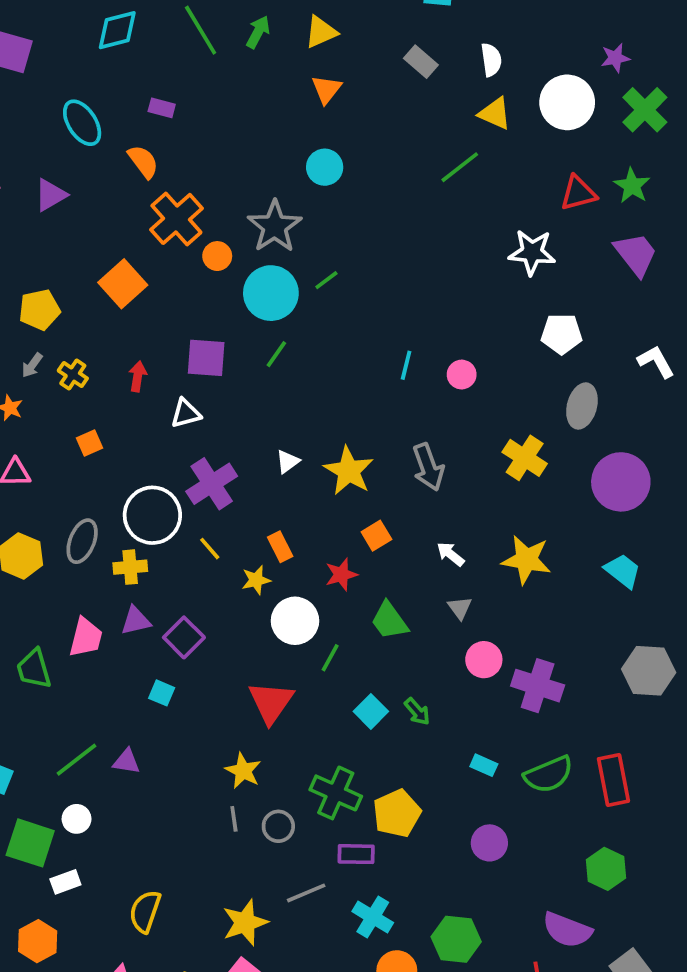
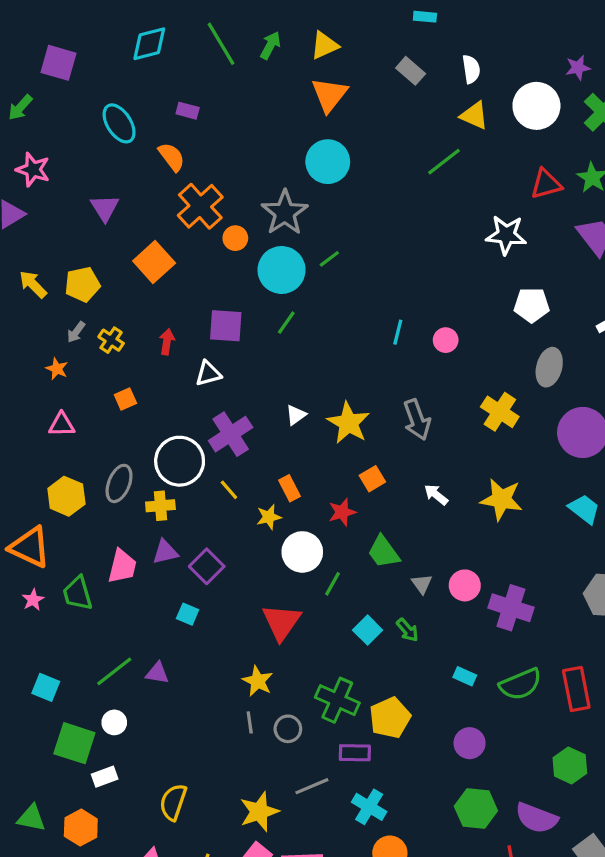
orange triangle: (326, 89) -> (329, 95), size x1.4
cyan circle: (325, 167) -> (328, 162), size x1.4
purple triangle: (51, 195) -> (105, 208), moved, turned -32
gray triangle: (460, 608) -> (422, 584), moved
green hexagon: (456, 939) -> (476, 808), moved

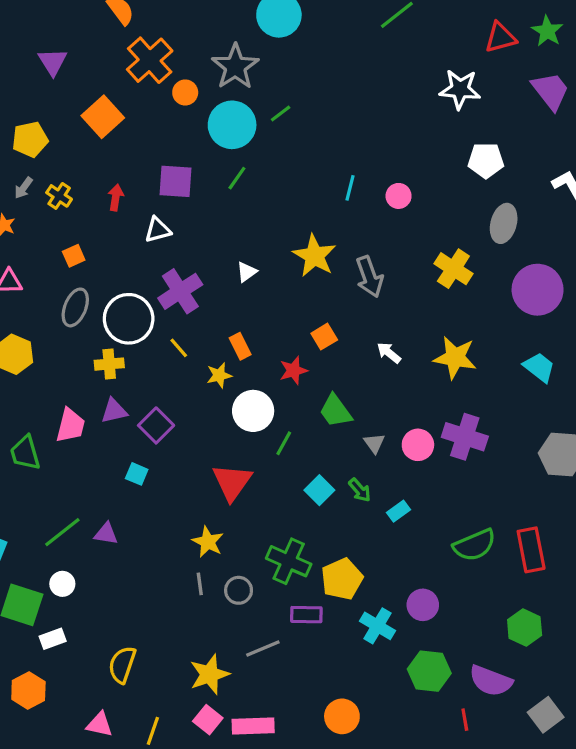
yellow star: (348, 423) -> (314, 256), moved
gray ellipse: (119, 483) -> (75, 307), moved
purple cross: (511, 608) -> (465, 437), moved
cyan rectangle: (465, 676) -> (399, 511), moved, turned -60
cyan cross: (369, 807) -> (378, 626), moved

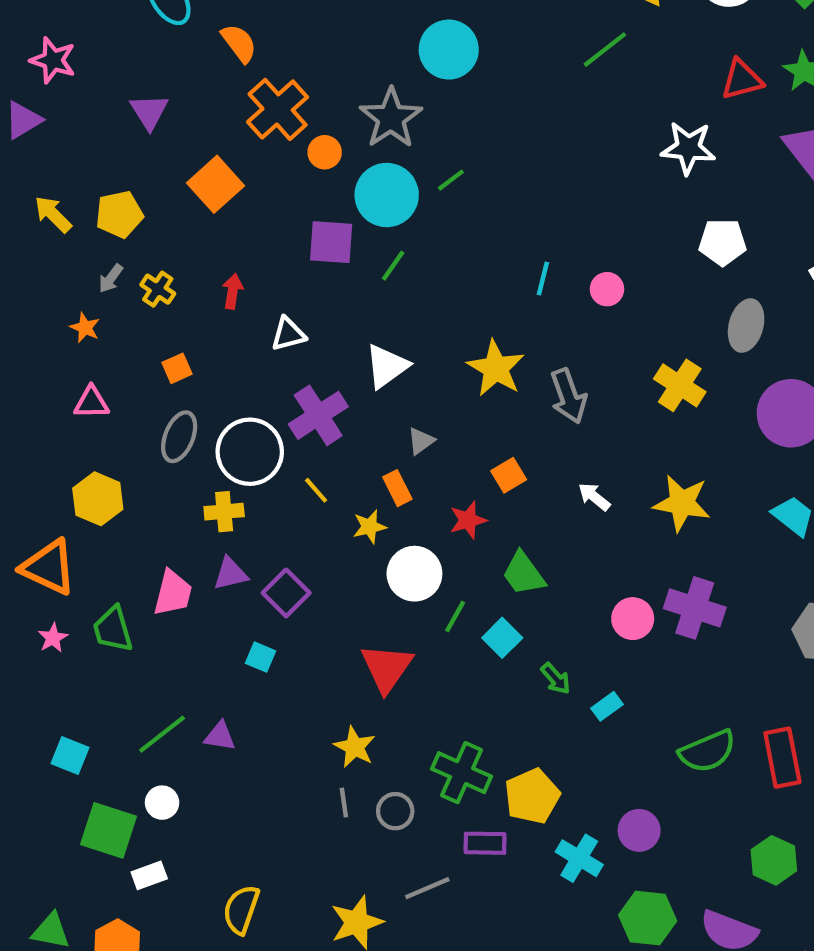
purple square: (175, 181) -> (331, 242), moved
white triangle: (247, 272) -> (387, 366), moved, size x1.6
gray triangle: (374, 443) -> (421, 441), moved, turned 30
cyan square: (319, 490) -> (502, 638), moved

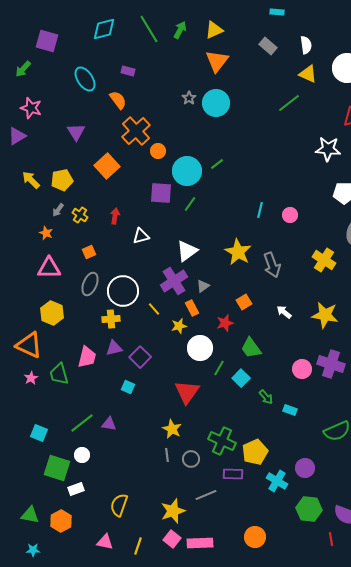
gray star: (391, 118) -> (189, 98), moved, size x0.5
pink triangle: (91, 403) -> (49, 268), size x1.4
purple cross: (318, 415) -> (174, 281), moved
cyan rectangle: (607, 706) -> (290, 410), turned 56

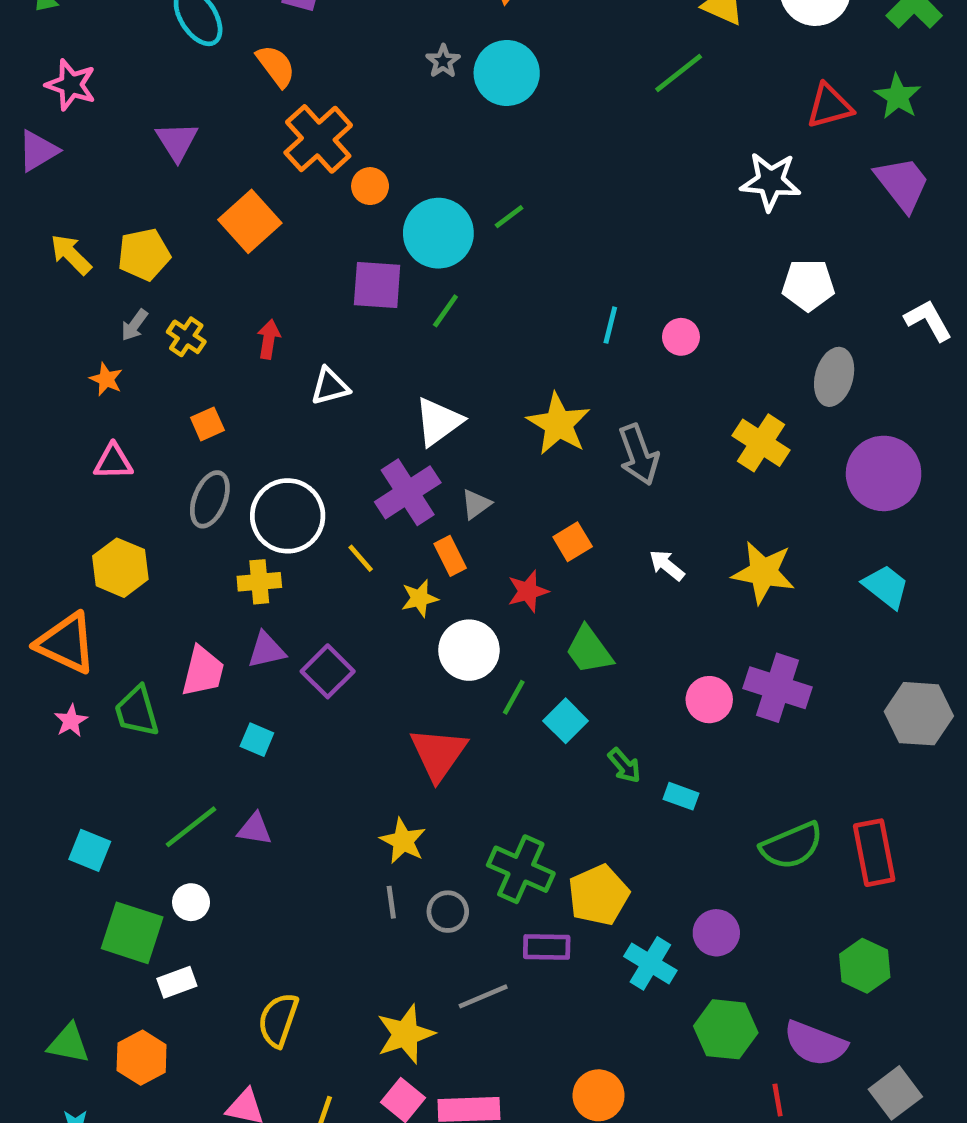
pink triangle: (49, 268) -> (113, 462), size x0.7
cyan square: (128, 387) -> (257, 740), moved

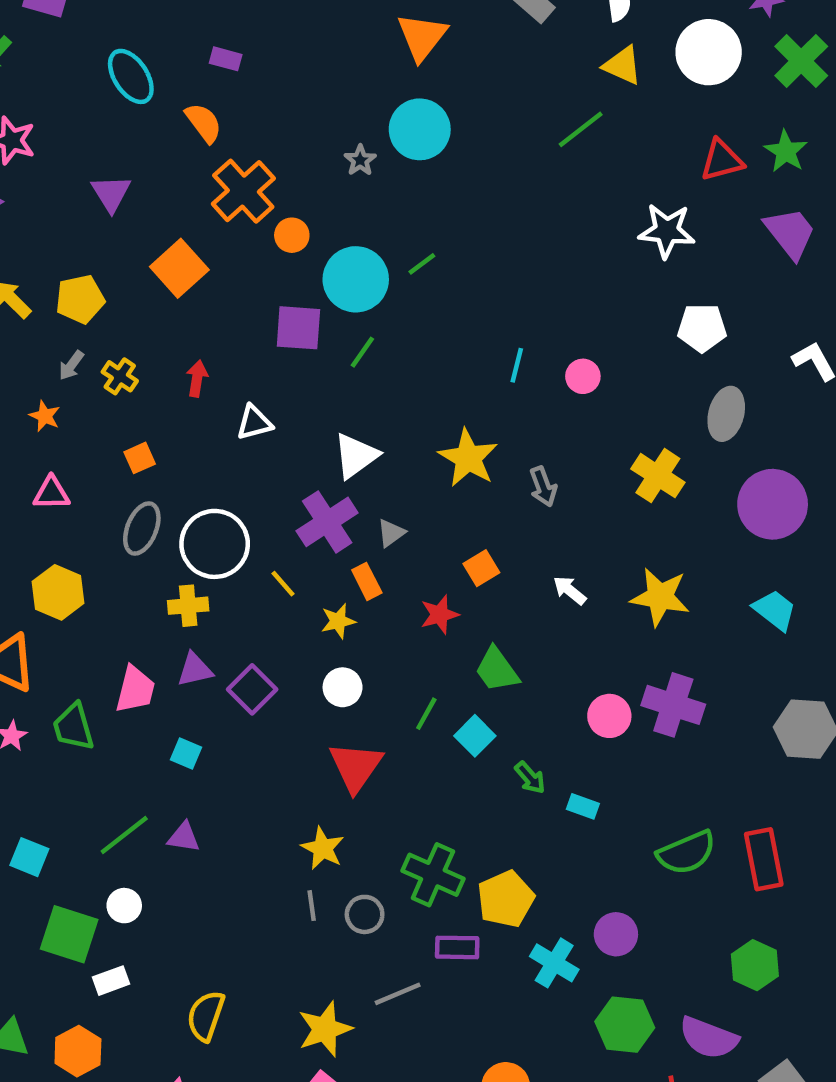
gray star: (443, 61) -> (360, 160), moved
gray arrow: (639, 455) -> (543, 487), size x0.7
white circle: (469, 650) -> (343, 687), moved, size x0.7

